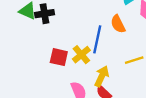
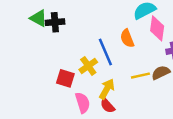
blue line: (97, 39) -> (105, 52), turned -40
red square: (59, 57) -> (65, 78), moved

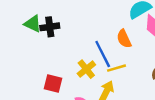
yellow line: (140, 76) -> (116, 68), moved
red square: (65, 78) -> (53, 84), moved

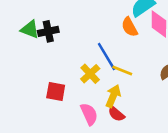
orange semicircle: (124, 39) -> (129, 27), moved
yellow line: (116, 68) -> (122, 71), turned 42

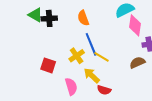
orange semicircle: (129, 27) -> (83, 18), moved
yellow arrow: (113, 96) -> (92, 75), turned -78
red semicircle: (116, 114) -> (104, 90), moved, turned -32

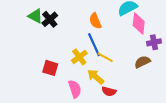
black cross: (49, 18) -> (50, 19), turned -35
orange semicircle: (83, 18) -> (95, 21), moved

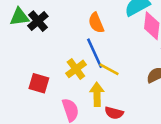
green triangle: (35, 16) -> (19, 17), turned -35
yellow arrow: (96, 77) -> (97, 94), turned 48

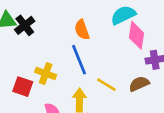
yellow cross: (76, 69) -> (46, 73), moved, turned -36
yellow line: (109, 69) -> (106, 85), moved

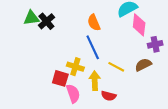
yellow cross: (46, 73) -> (75, 67), moved
red square: (23, 87) -> (60, 78), moved

